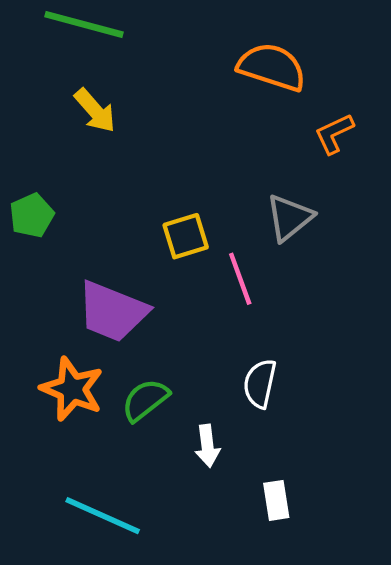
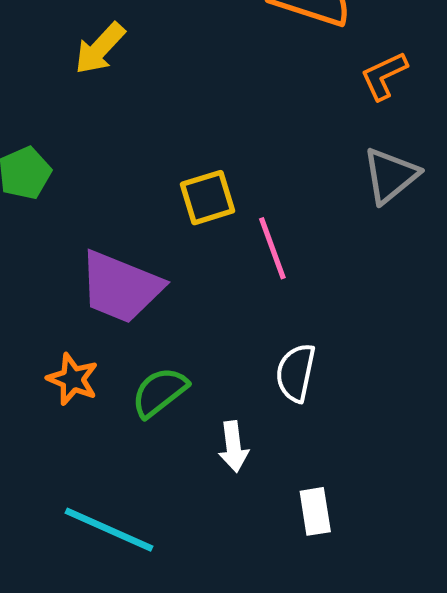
yellow arrow: (95, 111) -> (100, 48), turned 84
gray triangle: (289, 218) -> (390, 176), moved
orange star: (72, 389) -> (73, 379), size x0.7

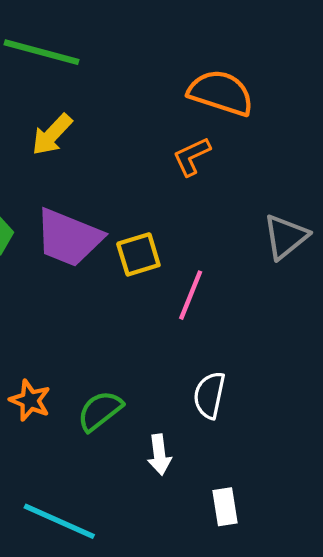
orange L-shape: (384, 76) -> (192, 156), moved
pink line: (272, 248) -> (191, 295), turned 42
purple trapezoid: (121, 287) -> (69, 238), moved

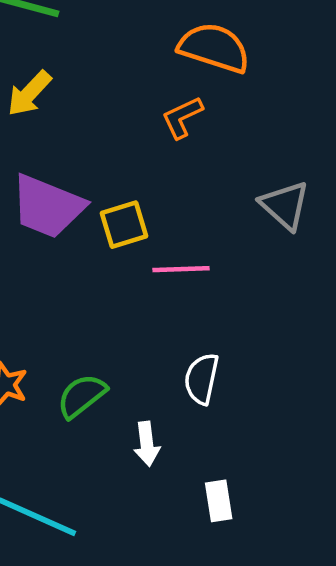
gray triangle: (286, 237) -> (285, 205), turned -39
pink line: (191, 295) -> (181, 269), turned 66

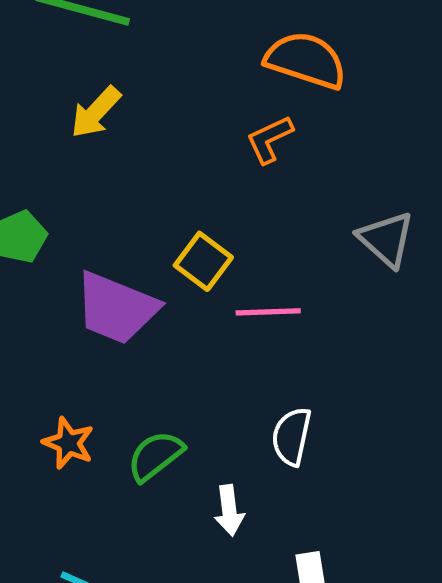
purple trapezoid: (48, 206) -> (116, 308), moved
yellow square: (124, 225) -> (203, 261), turned -36

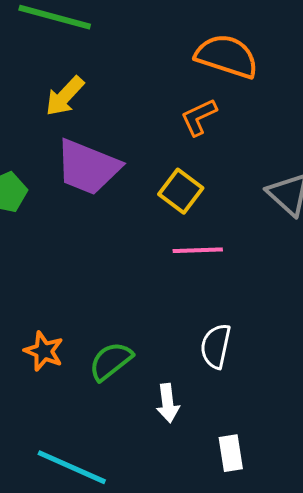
yellow square: (203, 261) -> (181, 191), moved
purple trapezoid: (116, 308) -> (88, 167), moved

